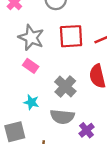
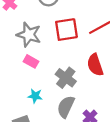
gray semicircle: (62, 117) -> (66, 107), turned 115

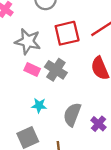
gray cross: (66, 78) -> (56, 70), moved

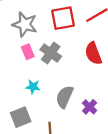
pink rectangle: (32, 70) -> (28, 52), turned 40

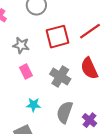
gray star: (25, 24) -> (21, 45), size x0.7
gray cross: (51, 53) -> (60, 77), moved

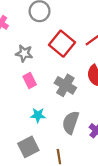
red square: (58, 37) -> (62, 44), turned -35

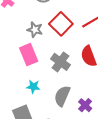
gray star: (24, 53) -> (35, 30), moved
pink rectangle: (30, 81) -> (29, 55), size x1.5

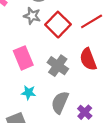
gray star: (35, 30) -> (32, 16), moved

